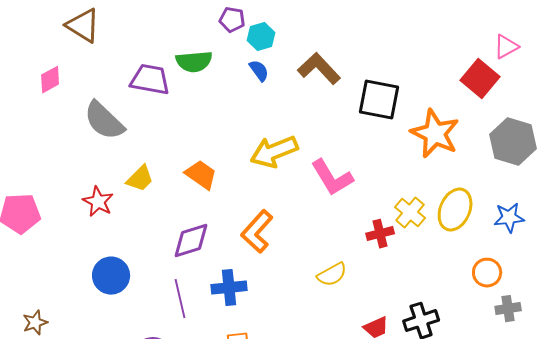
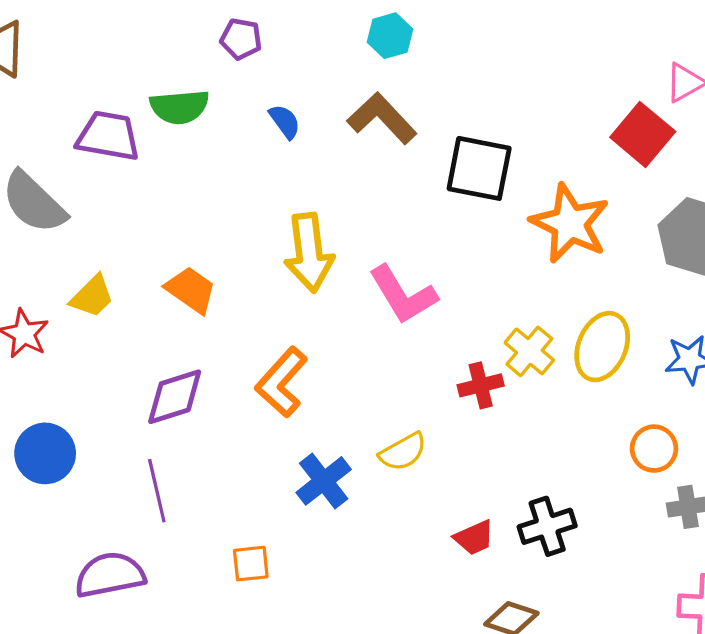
cyan hexagon: (261, 37) -> (390, 36), moved
yellow arrow: (274, 152) -> (309, 253), turned -75
blue cross: (229, 288) -> (324, 481), moved, turned -32

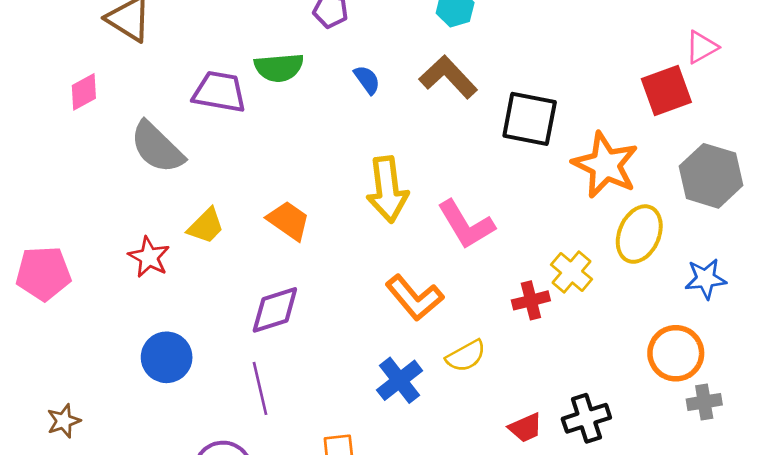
red square: (643, 134) -> (666, 90), turned 30
yellow ellipse: (602, 347) -> (639, 234), moved
orange L-shape: (282, 382) -> (414, 298), moved, turned -82
orange circle: (654, 449) -> (676, 353), size x1.4

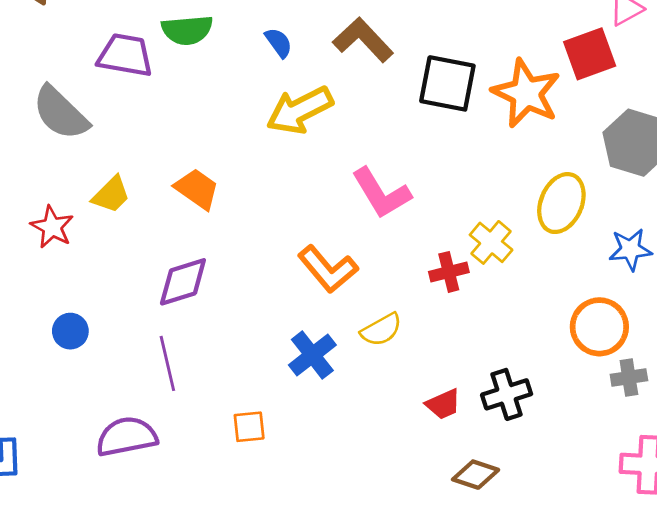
orange star: (605, 165) -> (526, 93), moved
yellow arrow: (387, 189) -> (300, 110), moved, turned 70
blue circle: (167, 357) -> (70, 331), size x0.7

